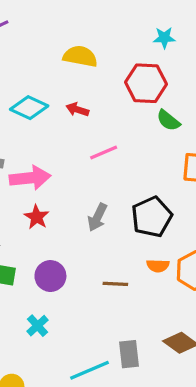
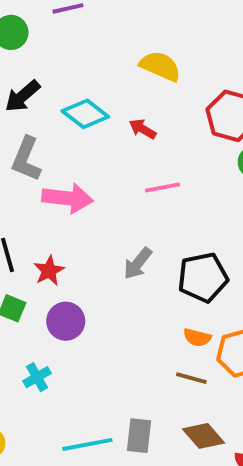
red star: (37, 217) -> (49, 271), moved
brown line: (115, 284) -> (191, 378), moved

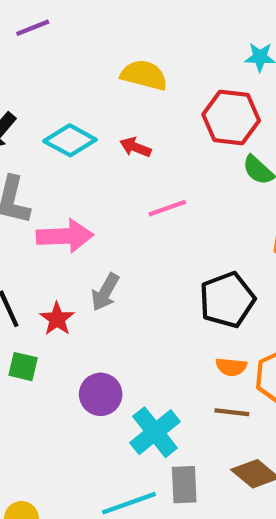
gray arrow: (138, 263) -> (105, 292), moved
purple circle: (66, 321) -> (101, 394), moved
cyan cross: (37, 377) -> (155, 432), moved, size x1.6

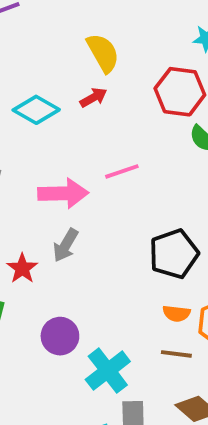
yellow semicircle: (144, 75) -> (103, 53), turned 45
red arrow: (135, 147) -> (93, 98), moved, turned 128
pink arrow: (65, 236) -> (63, 193), moved

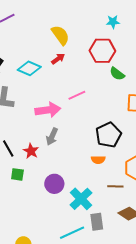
orange semicircle: (176, 313) -> (98, 160), moved

